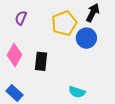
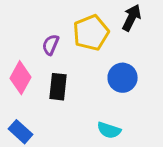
purple semicircle: (21, 18) -> (51, 45), moved
blue circle: (86, 38) -> (123, 78), moved

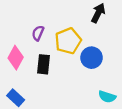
yellow pentagon: (91, 33) -> (68, 41), moved
cyan semicircle: (109, 130) -> (107, 97), moved

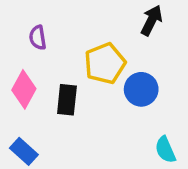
purple semicircle: (38, 33) -> (38, 38), moved, turned -32
cyan semicircle: (107, 97) -> (165, 150), turned 48

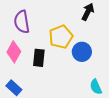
purple semicircle: (38, 38) -> (22, 22), size x1.6

